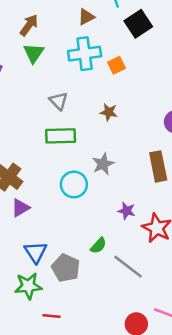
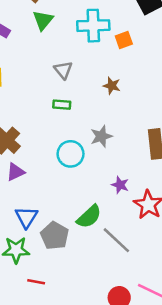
green rectangle: (61, 136) -> (62, 105), size x0.6
green semicircle: (98, 246) -> (89, 217), size x1.5

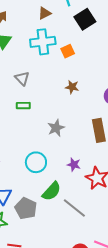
brown star: (112, 86) -> (72, 87), moved
cyan circle: (71, 154) -> (36, 162), moved

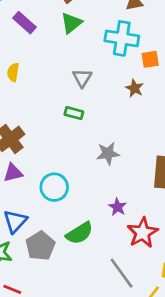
brown star: (72, 87) -> (135, 88), moved
cyan circle: (36, 162) -> (54, 187), moved
gray line: (74, 208) -> (122, 273), moved

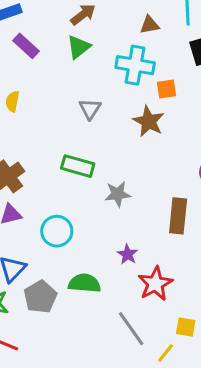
brown star: (135, 88) -> (149, 121), size x1.5
green rectangle: (74, 113) -> (78, 166), moved, size x1.5
green semicircle: (79, 233) -> (84, 283), turned -144

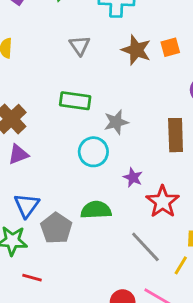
orange square: (167, 89) -> (170, 47), moved
cyan circle: (57, 231) -> (93, 152), moved

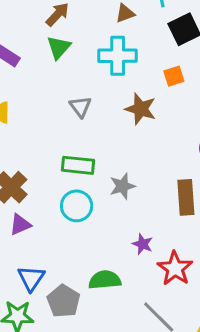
orange square: (170, 47) -> (174, 76), moved
cyan circle: (93, 152) -> (77, 206), moved

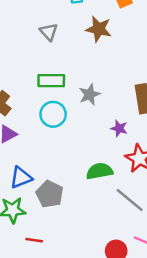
purple star: (143, 244) -> (119, 128), moved
blue triangle: (31, 278) -> (21, 178), turned 40
green semicircle: (105, 280) -> (99, 171), moved

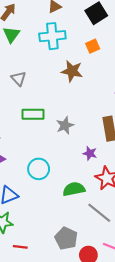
gray triangle: (49, 32) -> (19, 79), moved
cyan circle: (53, 114) -> (39, 169), moved
gray pentagon: (50, 194) -> (66, 238), moved

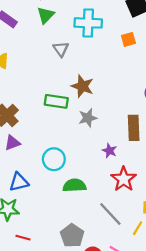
brown star: (72, 71) -> (82, 86), moved
gray triangle: (19, 79) -> (61, 49), moved
green semicircle: (74, 189) -> (74, 185), moved

